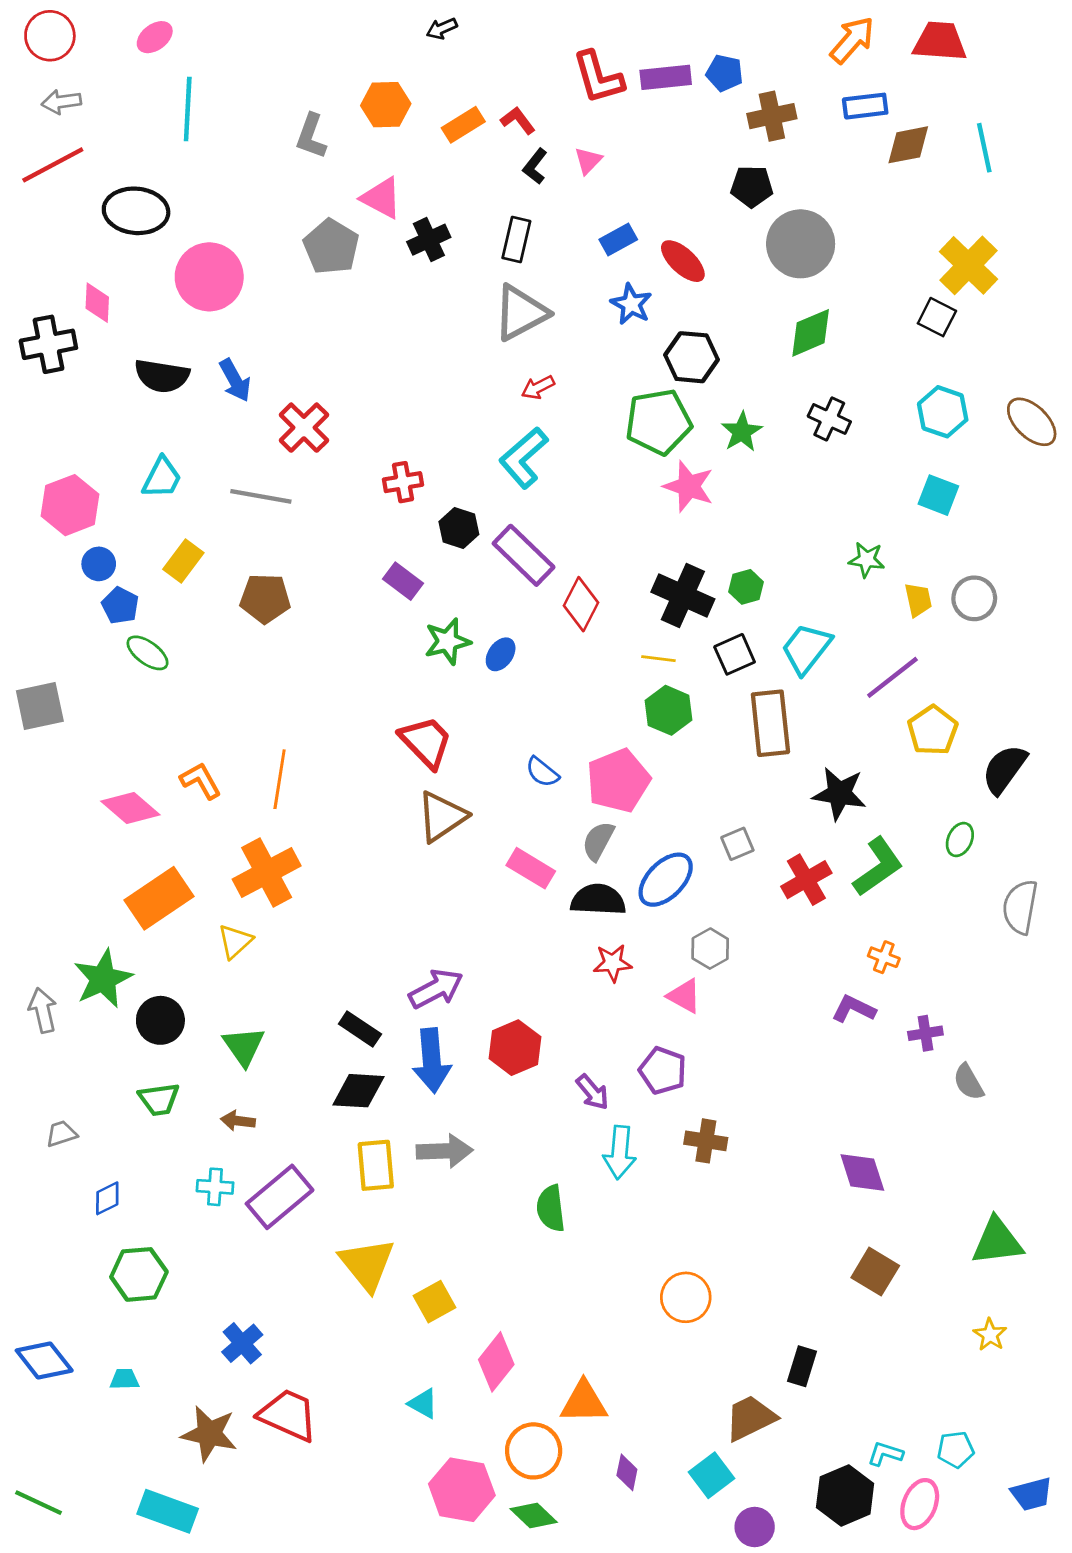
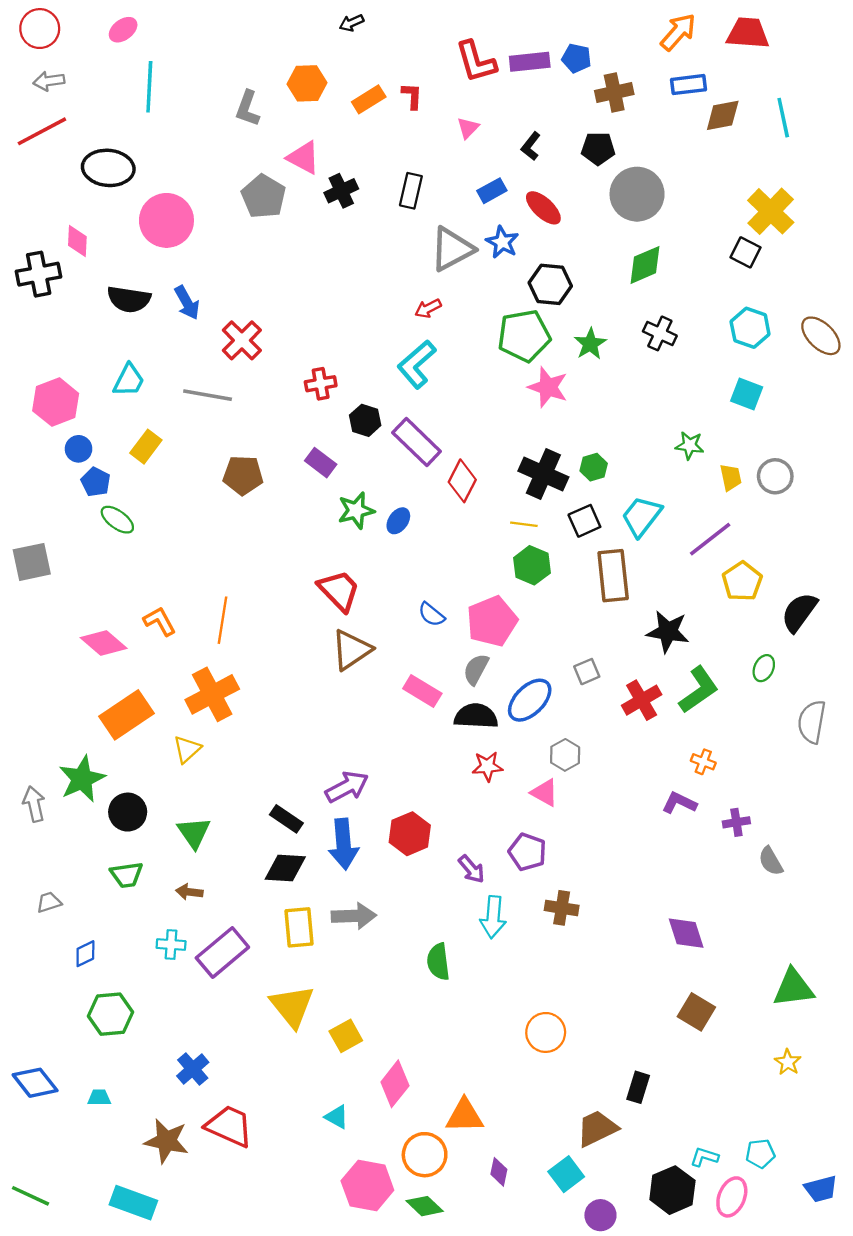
red L-shape: (518, 120) -> (412, 96), turned 40
black L-shape: (535, 166) -> (531, 146), moved
gray triangle: (521, 313) -> (452, 249), moved
brown pentagon: (265, 598) -> (243, 475), moved

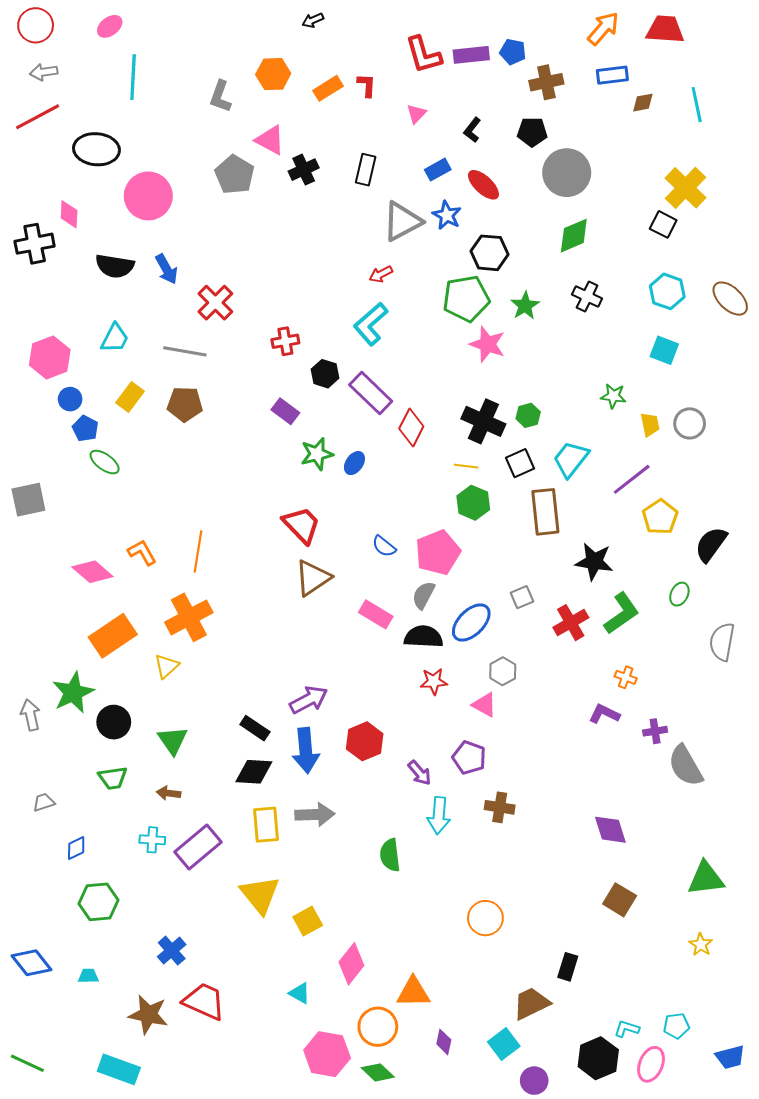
brown diamond: (723, 115) -> (643, 103), size x0.7
brown pentagon: (243, 475) -> (185, 404), moved
gray semicircle: (771, 861) -> (686, 766), size x1.6

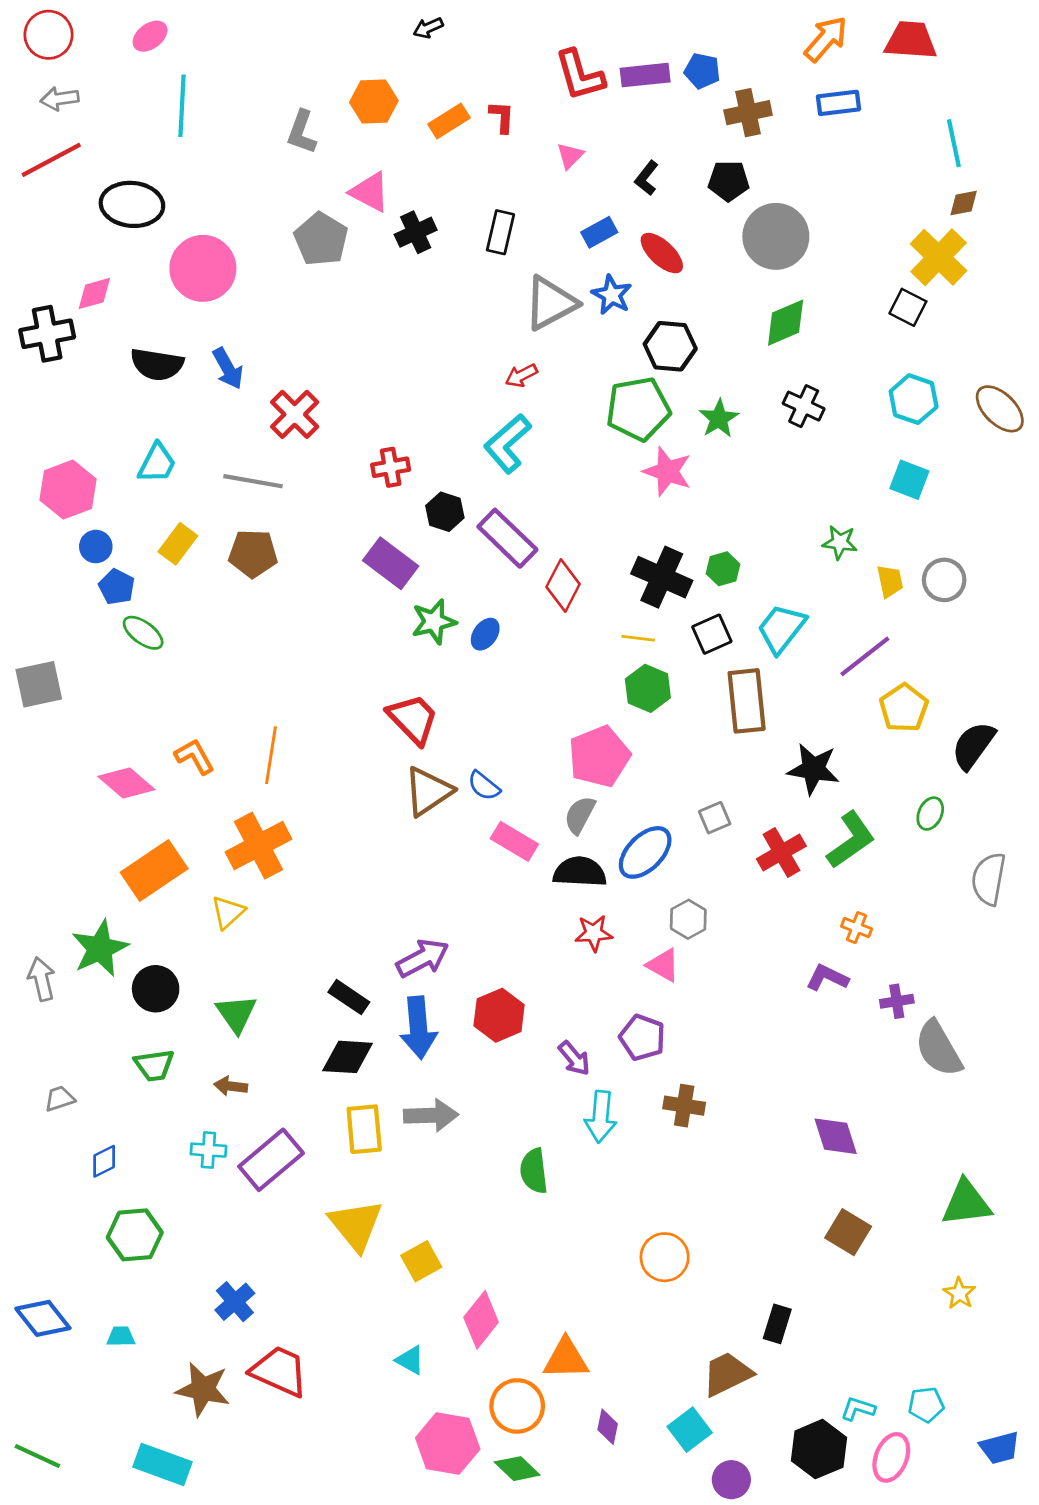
brown diamond: (643, 103) -> (964, 203), moved
pink diamond: (69, 214) -> (94, 293), turned 72
purple rectangle: (285, 411) -> (391, 563), size x1.4
blue semicircle: (384, 546) -> (484, 786), moved

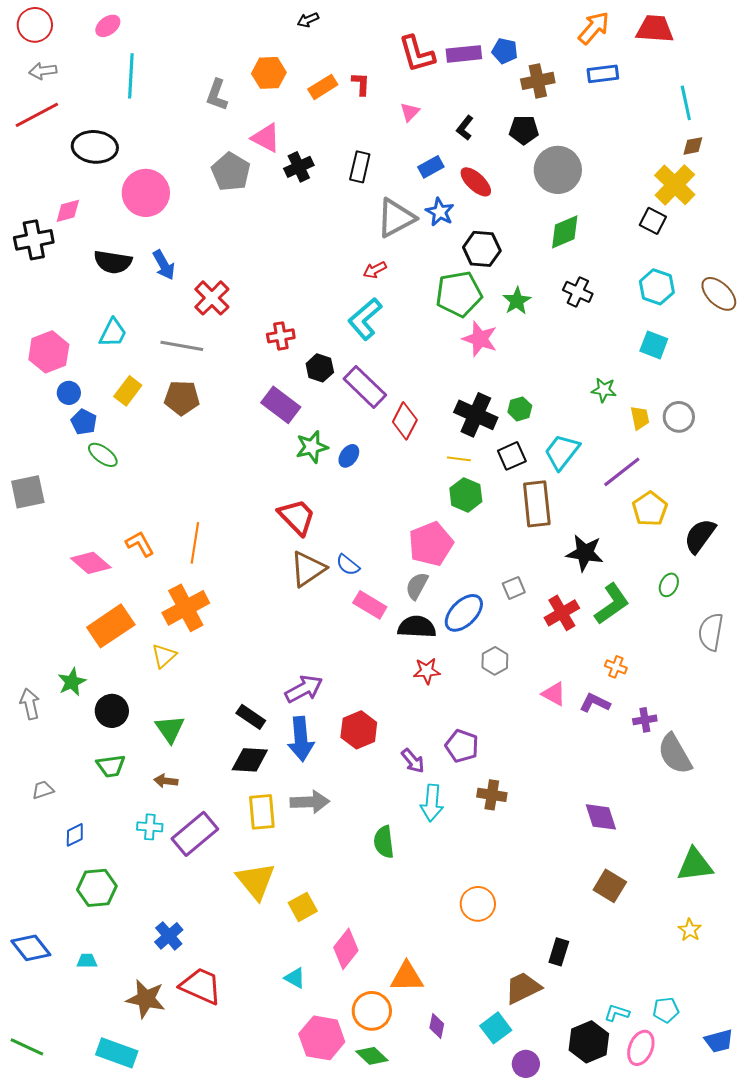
green star: (100, 948) -> (72, 682), size x0.7
pink triangle: (663, 965) -> (554, 694), moved

